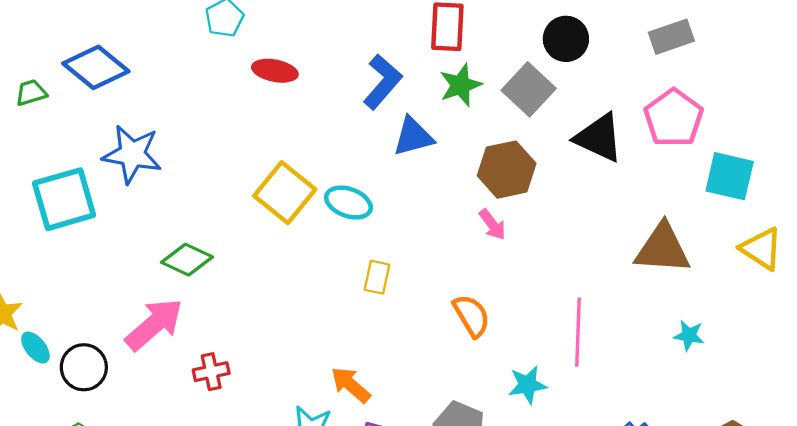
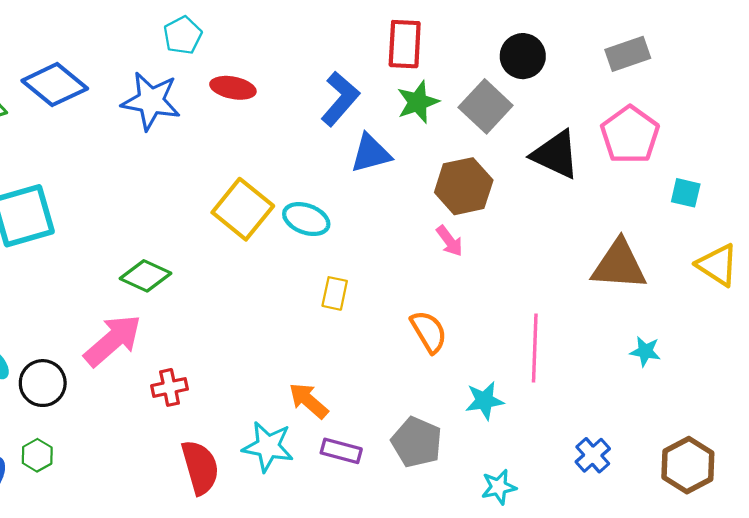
blue star: (132, 154) -> (151, 101), moved
cyan square: (730, 176) -> (686, 193), size x0.6

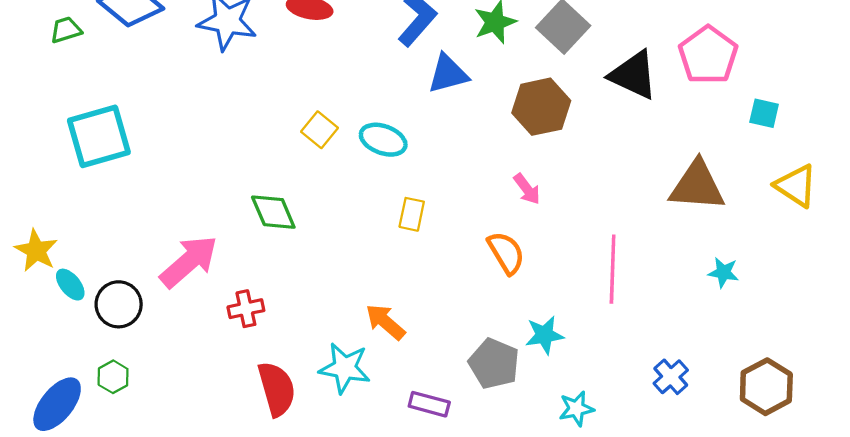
yellow square: (243, 209) -> (319, 130), size x0.6
pink arrow: (449, 241) -> (527, 189), moved
green diamond: (145, 276) -> (273, 212), moved, turned 42
cyan star: (484, 401) -> (545, 335), moved
purple rectangle: (341, 451) -> (429, 404), moved

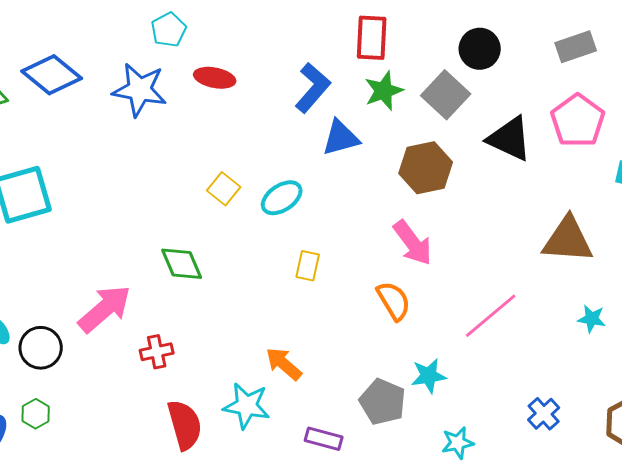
cyan ellipse: (383, 140) -> (282, 198), turned -54
pink arrow: (527, 189) -> (413, 243), size x1.6
pink line: (613, 269) -> (491, 316), turned 48

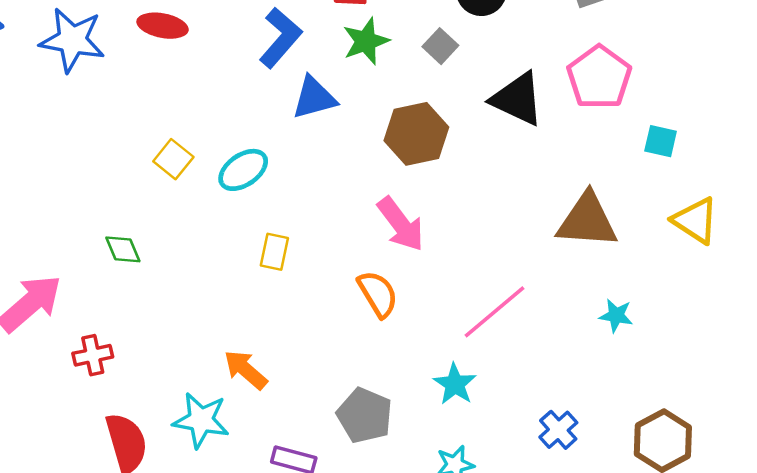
gray square: (446, 95) -> (440, 46), size x0.6
green diamond: (182, 264) -> (123, 249), size x0.7
cyan star: (429, 376) -> (455, 384), moved, turned -30

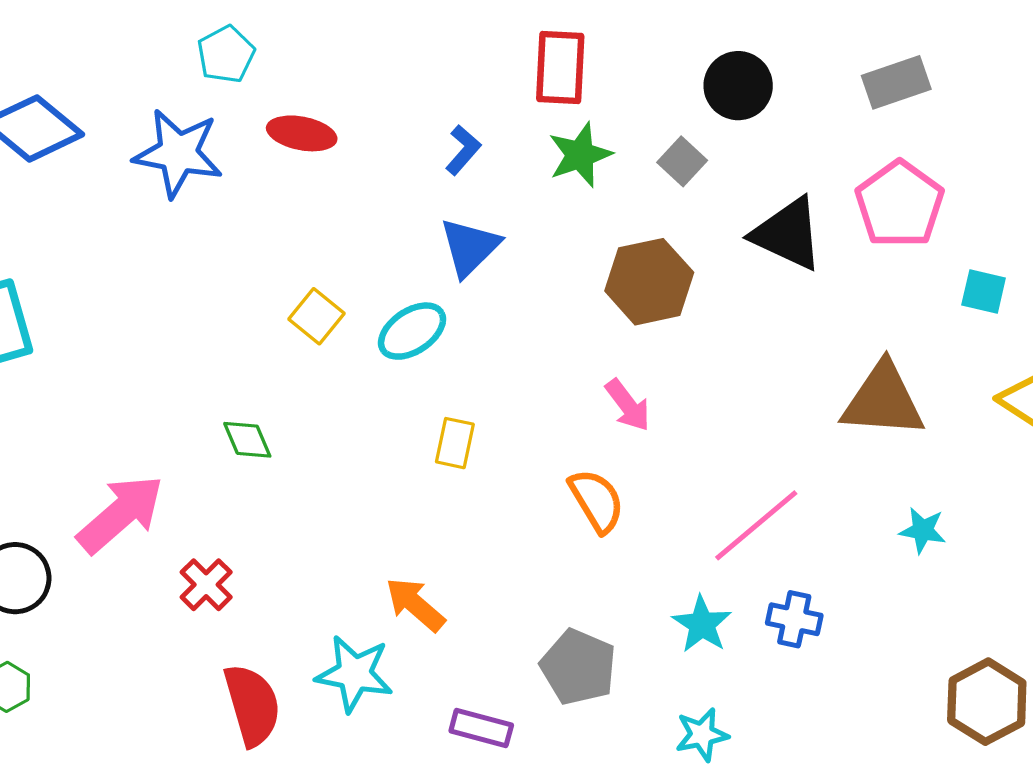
blue L-shape: (280, 38) -> (463, 150), size x0.6
blue triangle: (314, 98) -> (470, 247), moved, turned -30
pink arrow: (401, 224) -> (628, 405), size x0.7
red cross: (93, 355) -> (206, 585), turned -33
blue cross: (558, 430) -> (794, 619), moved, turned -36

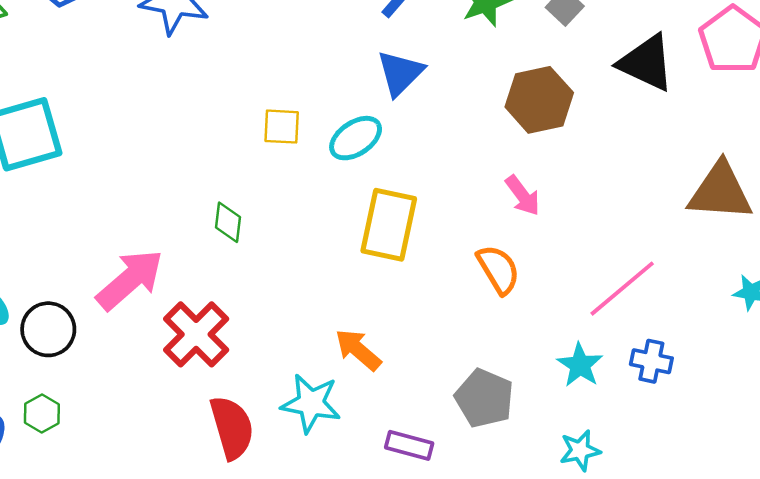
yellow square: (316, 316) -> (282, 127), turned -36
green diamond: (247, 440) -> (228, 222), turned 30
yellow rectangle: (455, 443) -> (389, 225), size x1.8
red cross: (206, 585) -> (196, 334), size x1.6

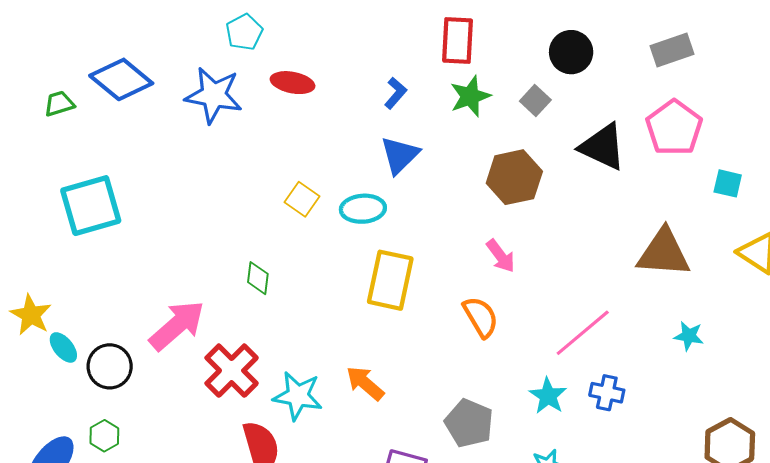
yellow square: (282, 127) -> (302, 199), turned 32
cyan ellipse: (356, 138) -> (363, 209), turned 30
cyan star: (311, 403) -> (298, 396), moved

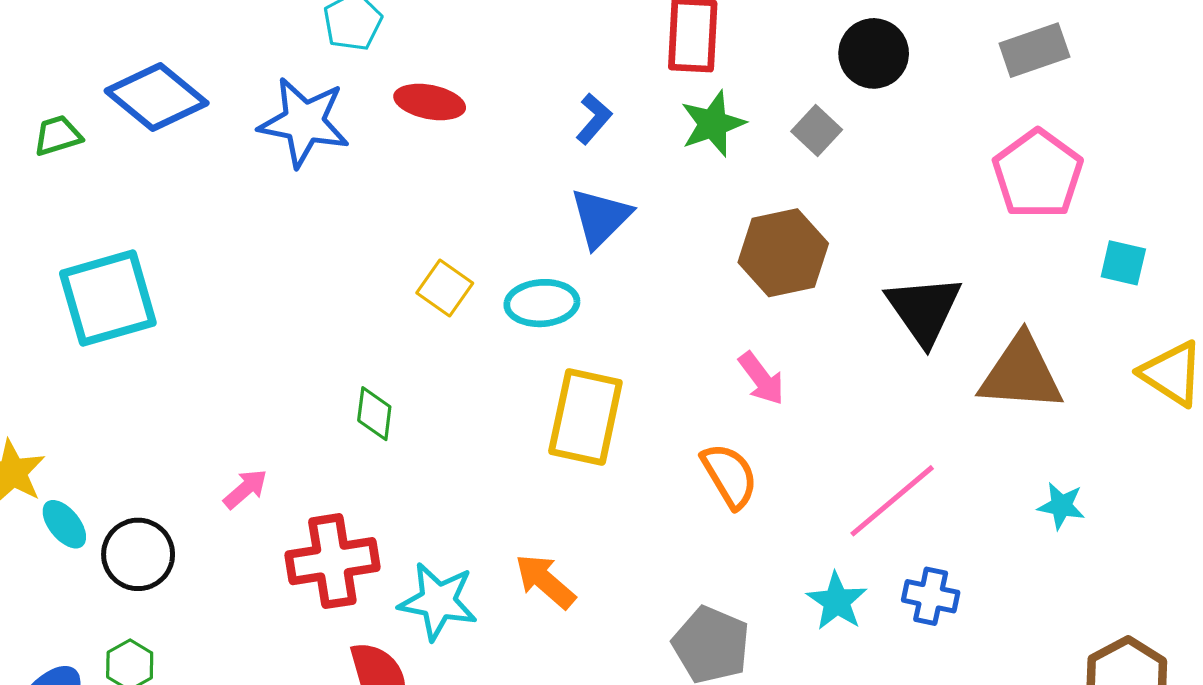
black triangle: (603, 147) -> (924, 310), moved, turned 30
pink arrow: (177, 325) -> (245, 489), size x0.5
red cross: (232, 371) -> (332, 561), turned 36

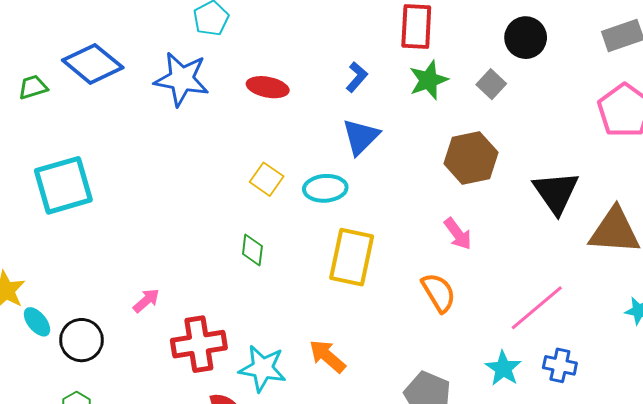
red ellipse: (430, 102) -> (268, 87), moved
green diamond: (374, 414) -> (252, 250), moved

